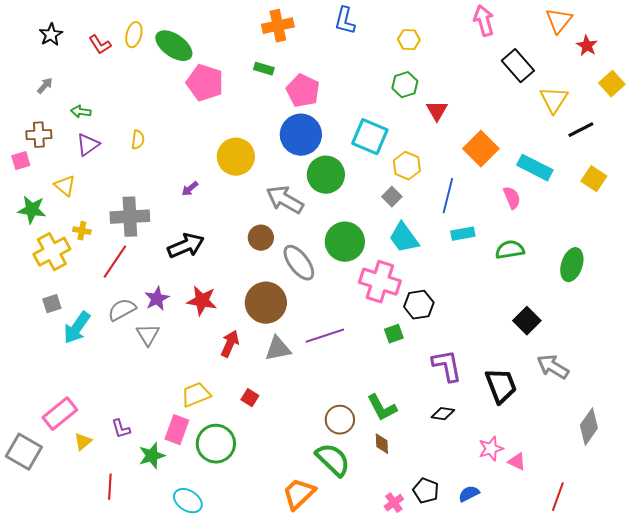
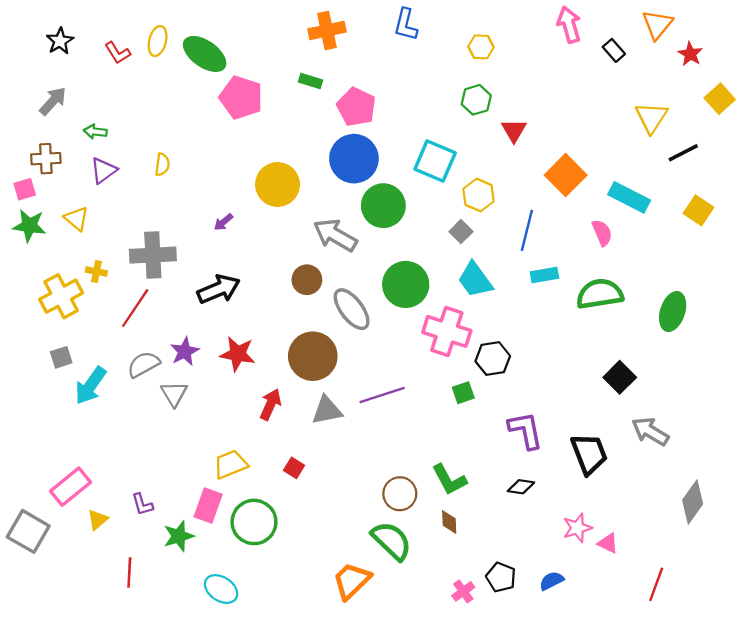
black rectangle: (518, 66) -> (614, 50), moved, size x0.6
gray arrow: (45, 86) -> (53, 101), size x1.5
green star: (32, 210) -> (29, 226), moved
green semicircle: (510, 250) -> (600, 294), size x1.4

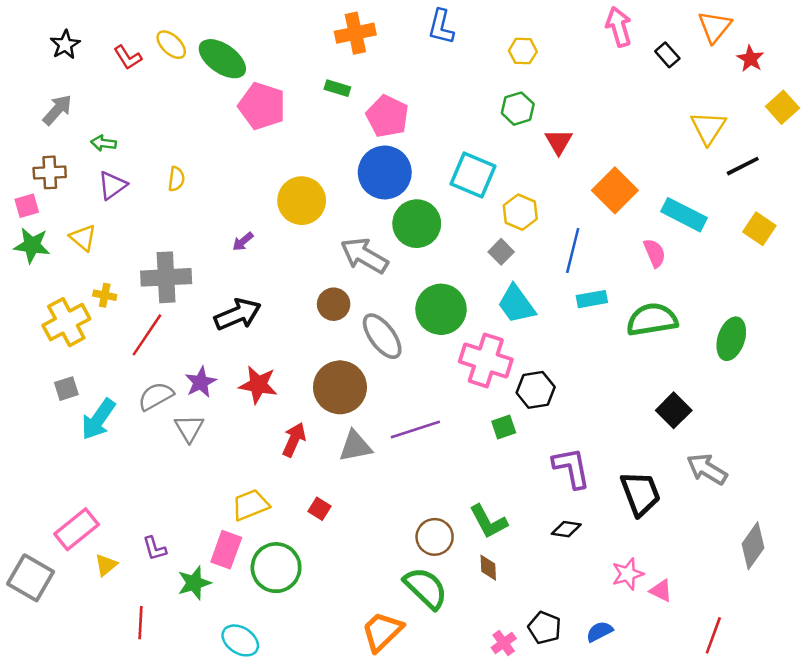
yellow ellipse: (158, 41) -> (171, 45), turned -60

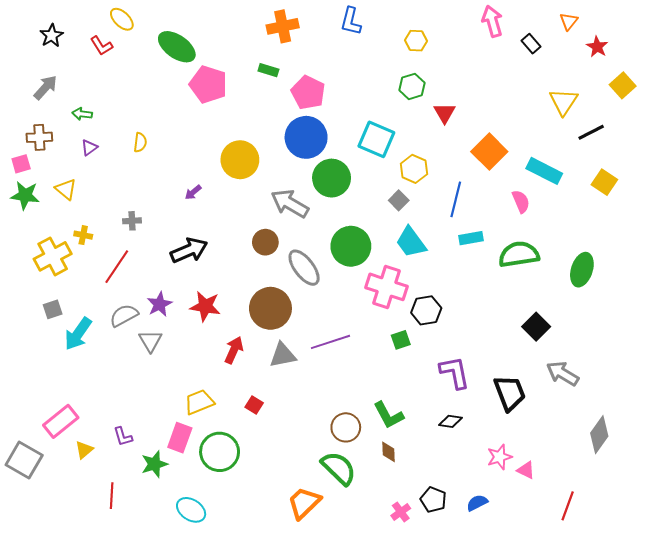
orange triangle: (715, 27) -> (569, 21), size x0.7
yellow ellipse: (171, 45) -> (122, 19), moved
purple triangle: (112, 185) -> (89, 148), size x0.7
gray cross: (166, 277) -> (132, 221), size x0.5

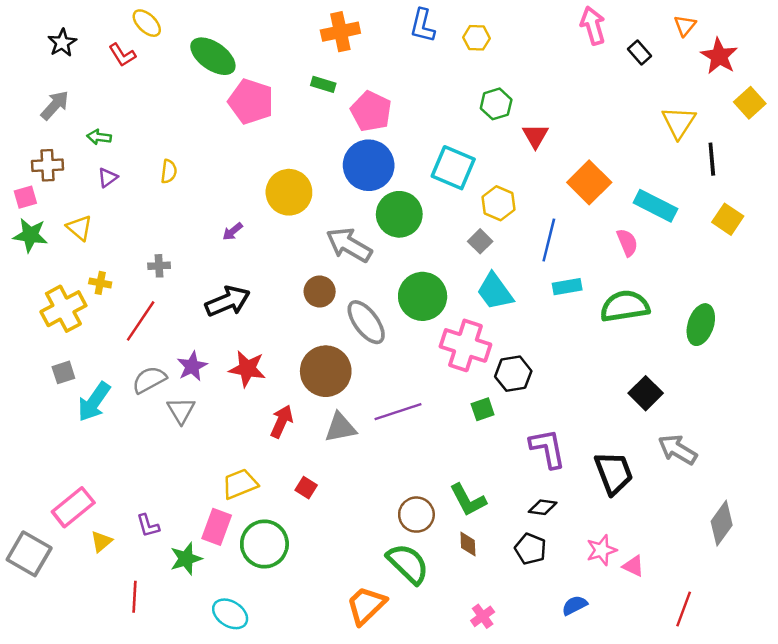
yellow hexagon: (416, 41) -> (476, 38), moved
red star: (597, 47) -> (719, 56), size x1.4
black line: (591, 132) -> (712, 159), turned -68
black pentagon: (433, 500) -> (530, 549), moved

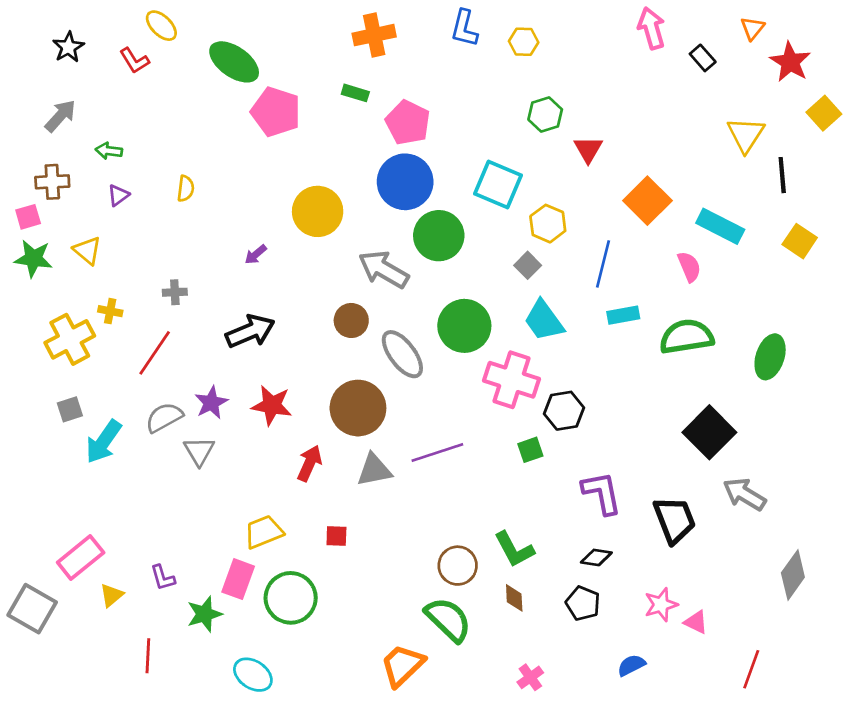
black square: (646, 393) -> (709, 432), size x1.4
red square: (306, 488) -> (336, 536), turned -30

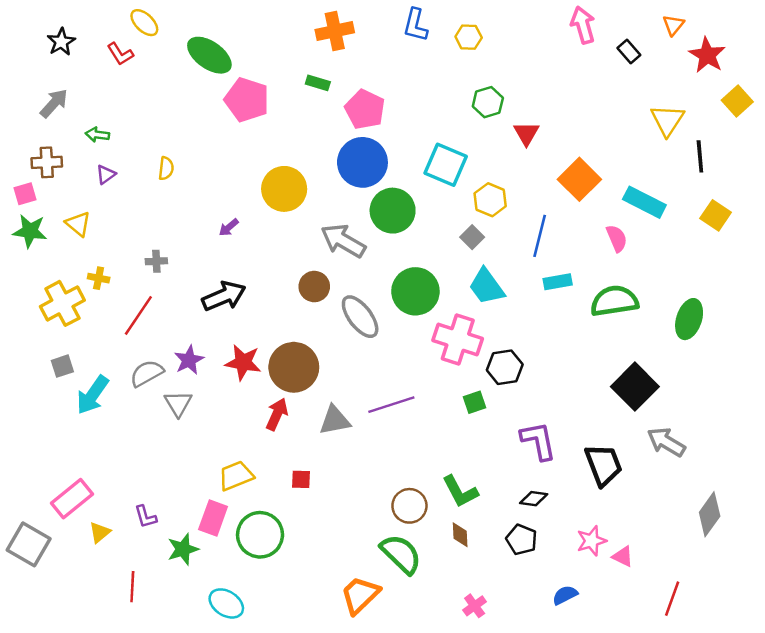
brown circle: (358, 408) -> (294, 367), moved

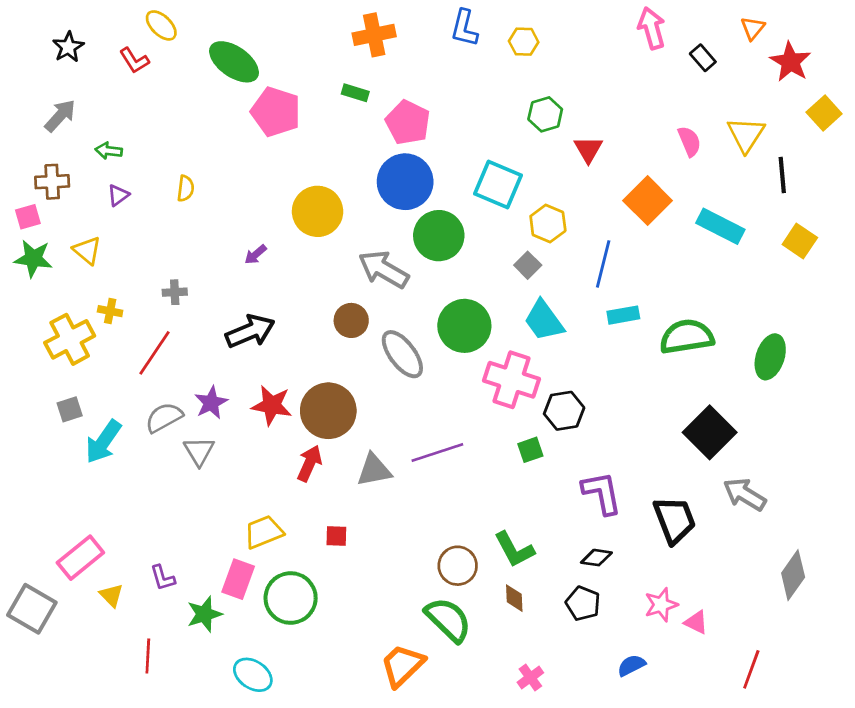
pink semicircle: (617, 238) -> (689, 141), moved
yellow triangle: (100, 532) -> (111, 595), turned -35

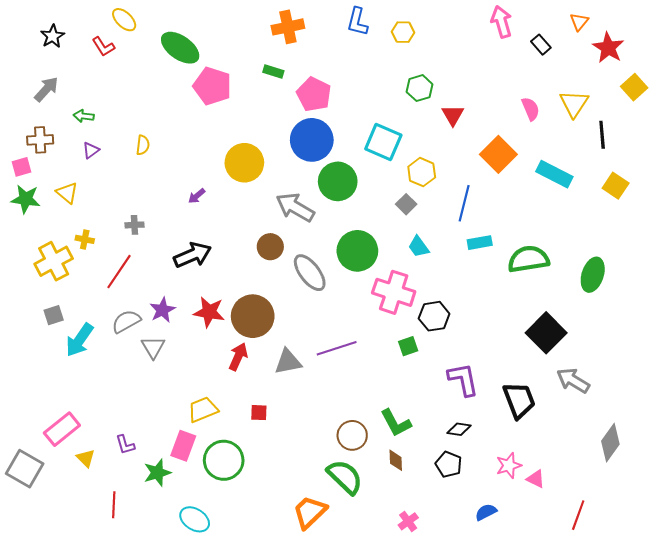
cyan trapezoid: (544, 320) -> (419, 247), size x0.7

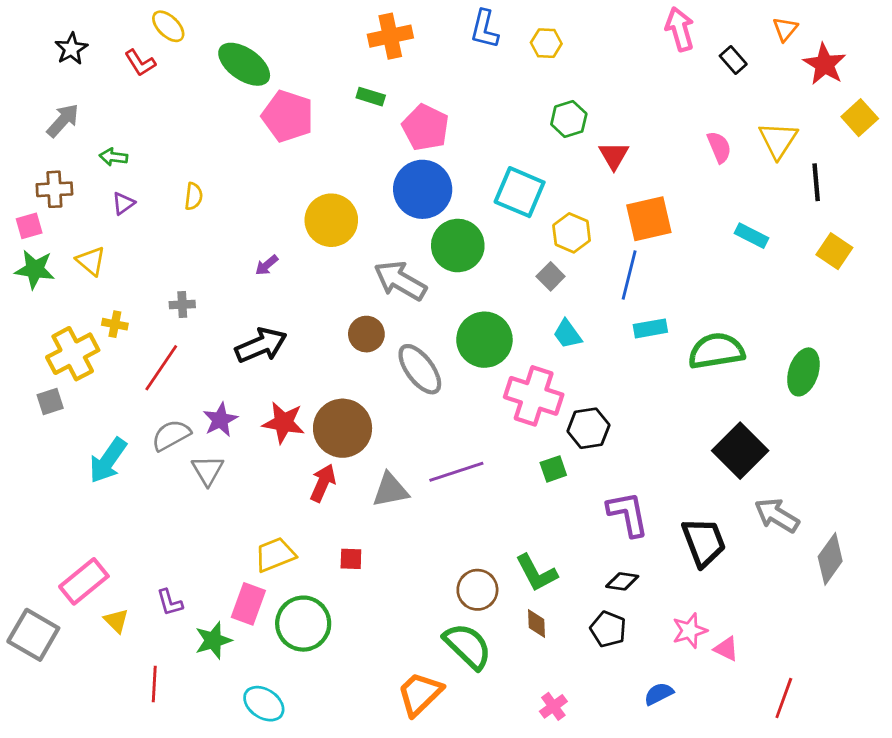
orange square: (498, 154) -> (649, 219), moved, turned 32
cyan rectangle: (554, 174) -> (751, 236), size x0.7
gray square: (54, 315) -> (50, 401), moved
gray diamond: (610, 443) -> (830, 559), moved

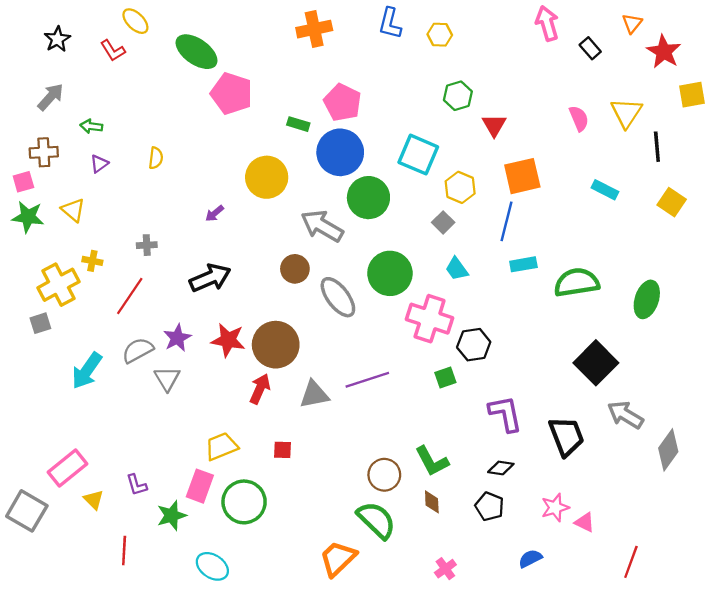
green rectangle: (371, 97) -> (298, 124), moved
yellow square: (860, 118) -> (692, 95), turned 32

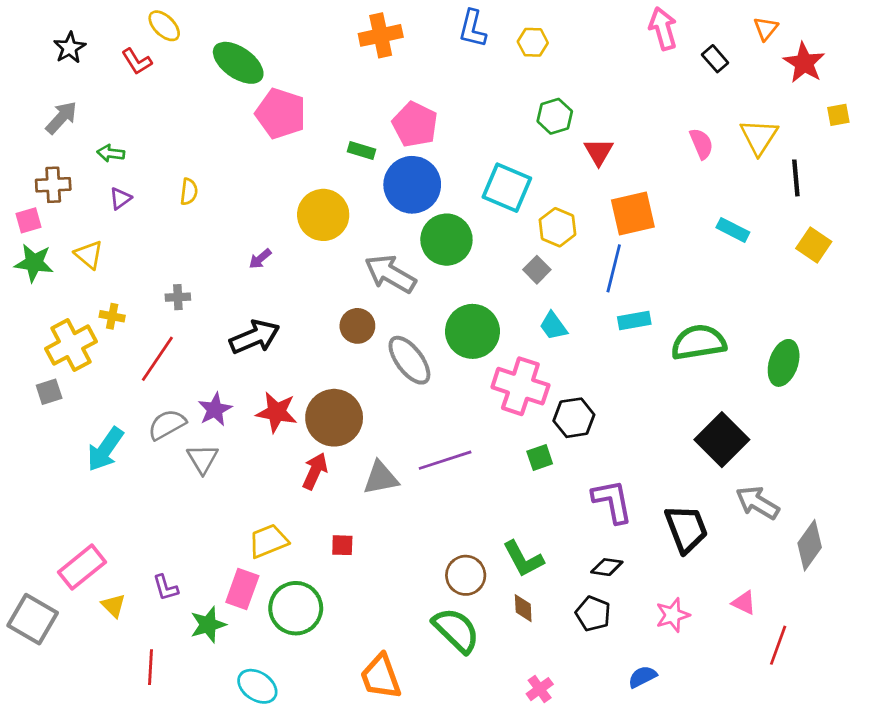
yellow square: (692, 95) -> (838, 115), size x0.7
pink triangle: (585, 522) -> (744, 603), moved
orange trapezoid: (338, 558) -> (381, 677), moved, turned -66
red line: (631, 562) -> (778, 645), moved

